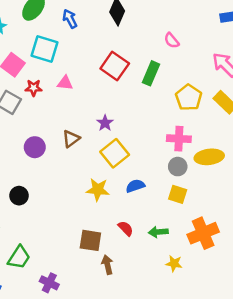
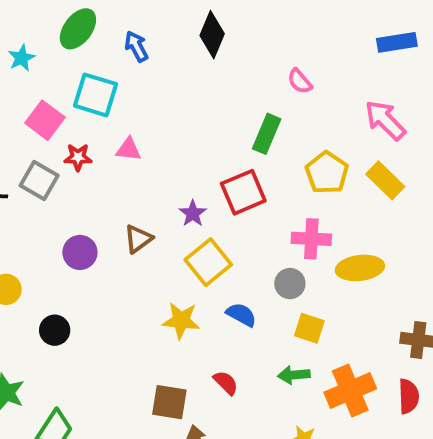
red square: (115, 66) -> (243, 192), moved, turned 32
gray circle: (178, 167) -> (290, 284), moved
blue semicircle: (135, 186) -> (241, 315), turned 48
green arrow: (158, 232) -> (294, 375), moved

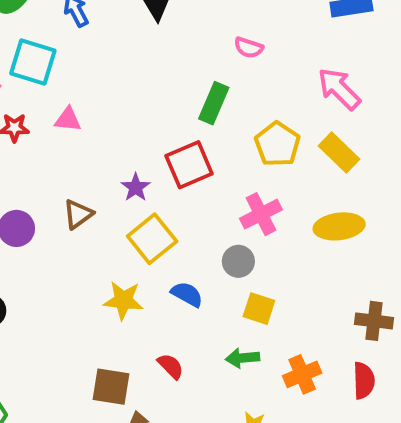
pink semicircle: (300, 81) -> (249, 48), turned -32
pink cross: (311, 239) -> (261, 214), turned -30
yellow ellipse: (360, 268) -> (339, 226), moved
orange cross: (350, 390) -> (302, 374), size x0.7

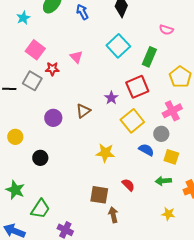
cyan square: (33, 62) -> (118, 46), moved, turned 30
pink triangle: (68, 120) -> (76, 57), moved, turned 40
yellow square: (152, 239) -> (132, 121), moved
blue semicircle: (187, 294) -> (146, 150), moved

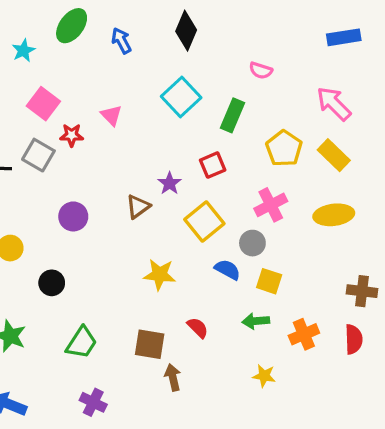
red square: (137, 87) -> (213, 165), size x0.7
brown triangle: (83, 111) -> (138, 207), moved
green trapezoid: (40, 209) -> (82, 343), moved

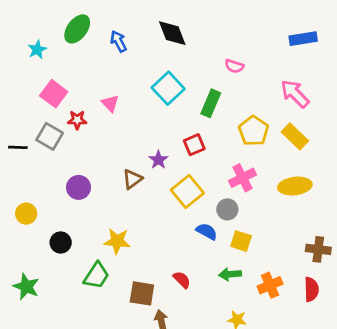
black diamond: (186, 31) -> (172, 33), turned -44
yellow star: (160, 275) -> (117, 241), moved
green trapezoid: (82, 343) -> (96, 276), moved

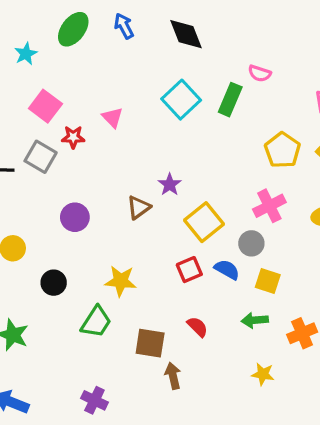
blue arrow: (118, 41) -> (124, 26), moved
green rectangle: (211, 103) -> (230, 100), moved
red square: (194, 145) -> (189, 270), moved

